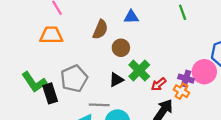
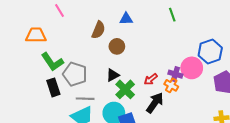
orange trapezoid: (51, 35) -> (36, 35), moved
green cross: (139, 71) -> (125, 89), moved
gray pentagon: (74, 79) -> (75, 74), turned -30
green L-shape: (34, 82) -> (52, 62), moved
gray line: (99, 105) -> (85, 99), moved

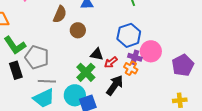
blue hexagon: (210, 52) -> (129, 35), moved
black triangle: (113, 75) -> (97, 54), moved, turned 40

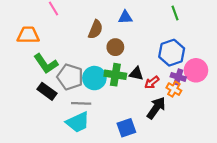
black rectangle: (16, 70) -> (47, 91), turned -36
green cross: (86, 72) -> (115, 75), moved, turned -36
cyan circle: (75, 95) -> (94, 78), moved

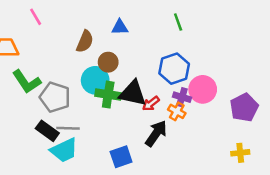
black triangle: (136, 74) -> (133, 93), size x1.6
cyan circle: (94, 78) -> (95, 80), moved
black rectangle: (47, 91) -> (47, 131), moved

